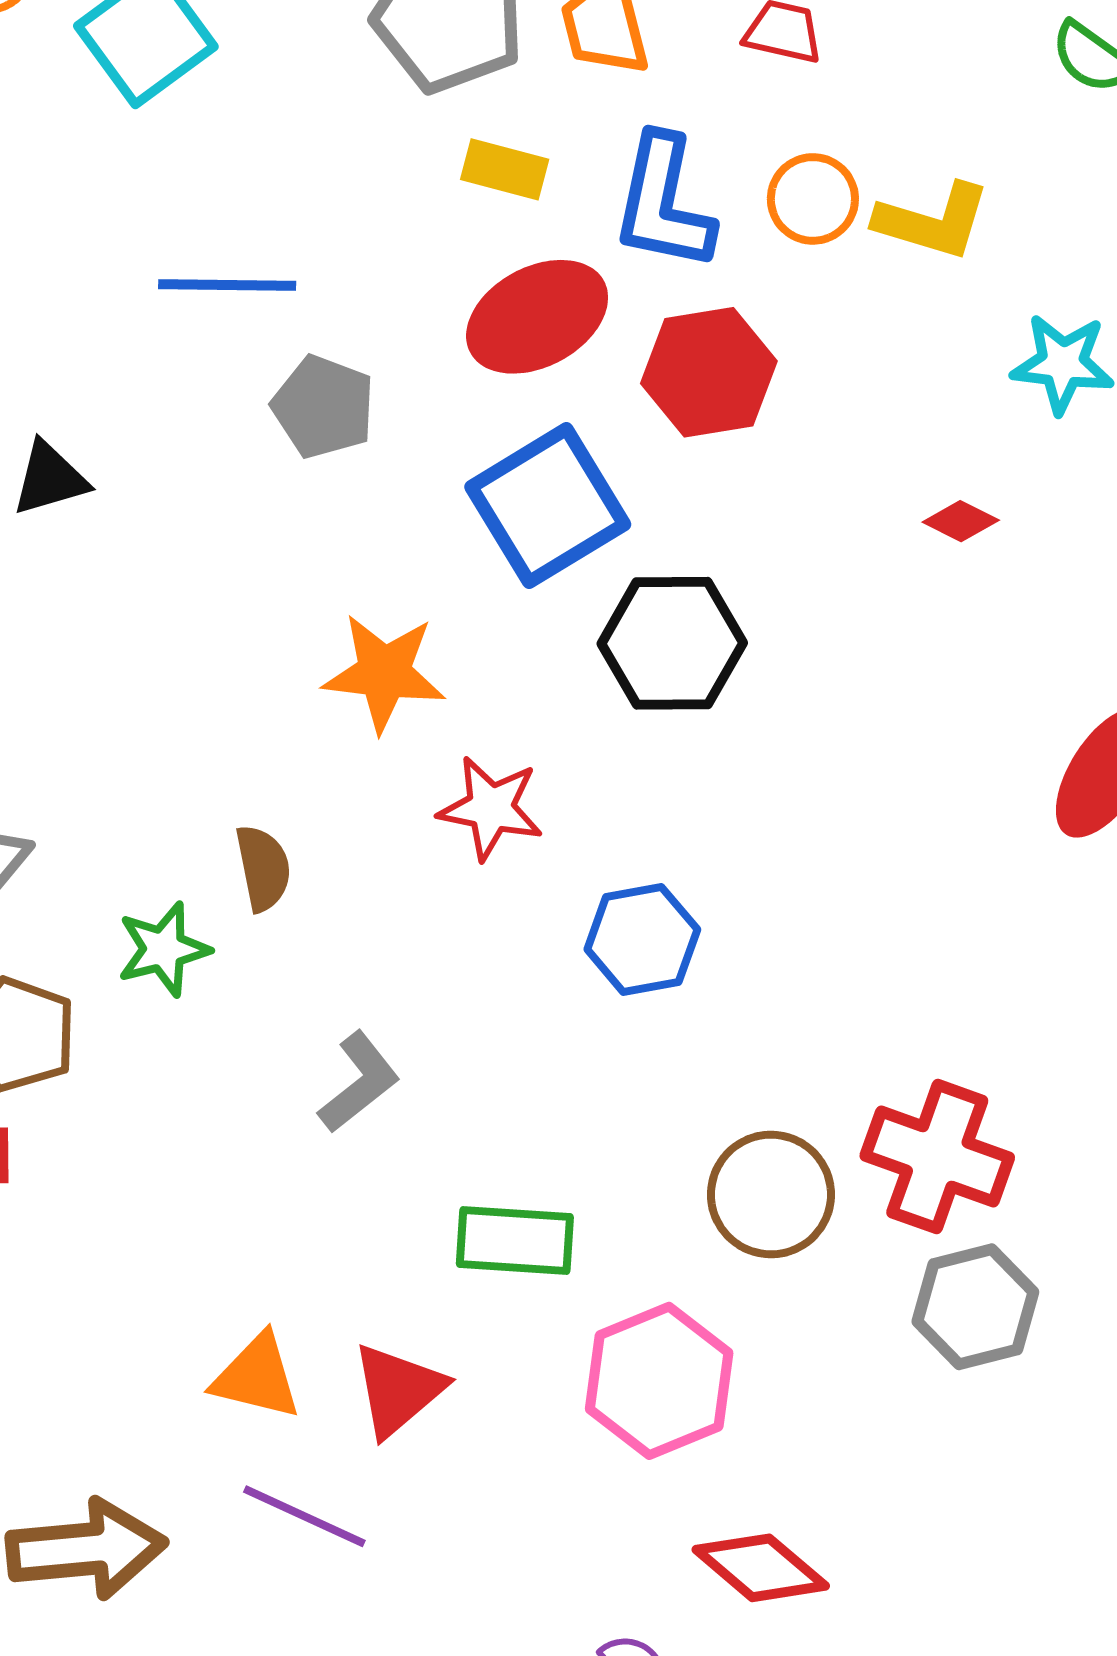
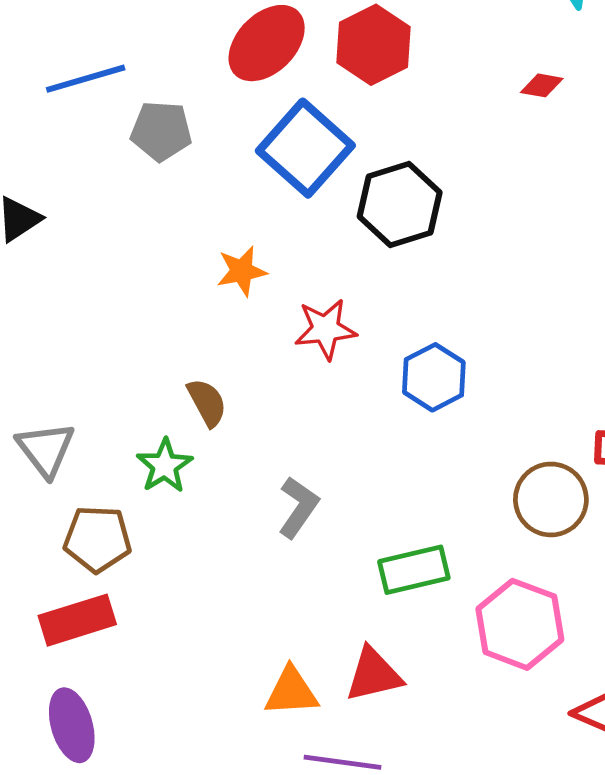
orange star: (384, 673) -> (242, 271), size x0.7
red triangle: (398, 1390) -> (374, 675), turned 44

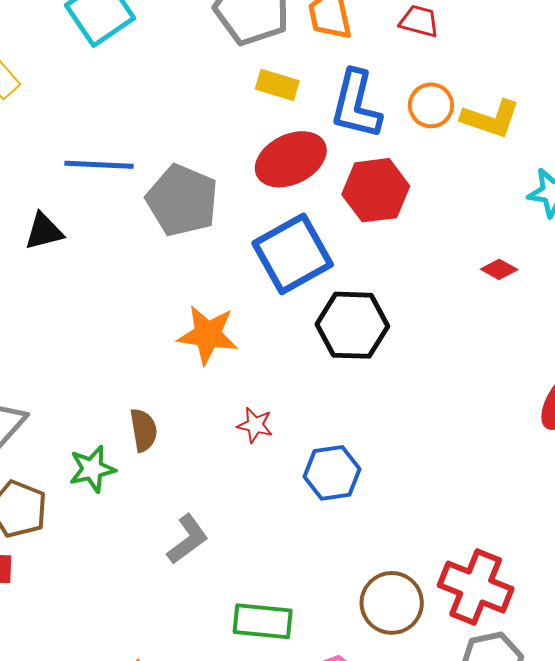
blue line: (86, 79) -> (99, 165), moved
gray pentagon: (161, 131) -> (182, 200), size x1.4
orange star: (242, 271) -> (208, 335), size x1.4
red star: (325, 329) -> (255, 425), moved, size x0.7

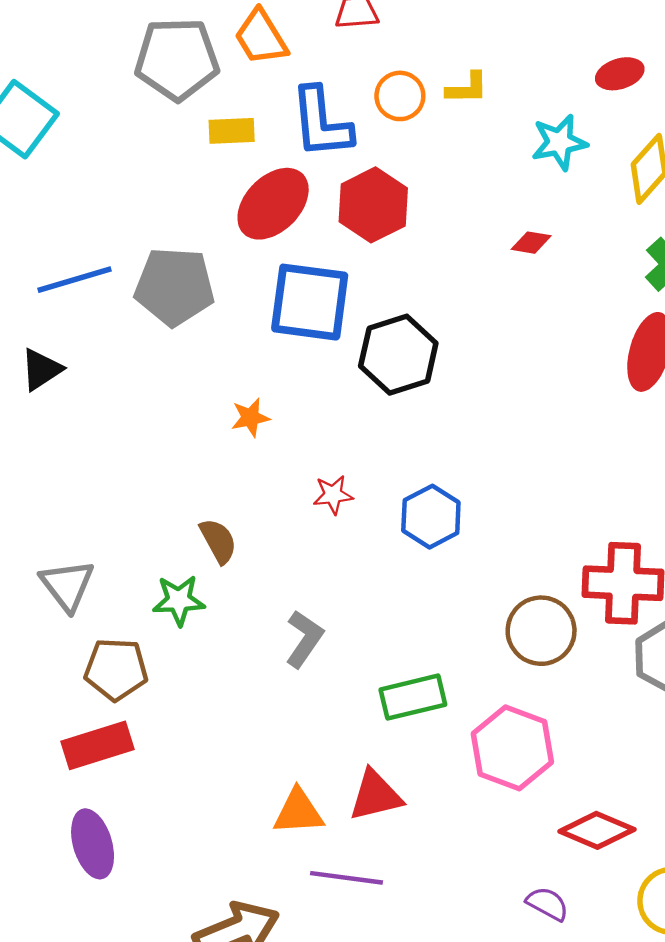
yellow L-shape: (491, 119) -> (467, 88), size x0.7
blue square: (293, 254) -> (310, 302), turned -34
orange star: (208, 335) -> (250, 418), size x0.6
green star: (92, 469) -> (179, 600), turned 30

